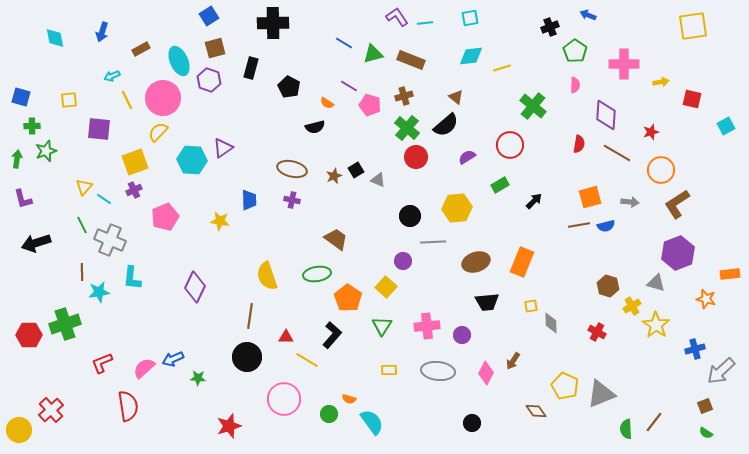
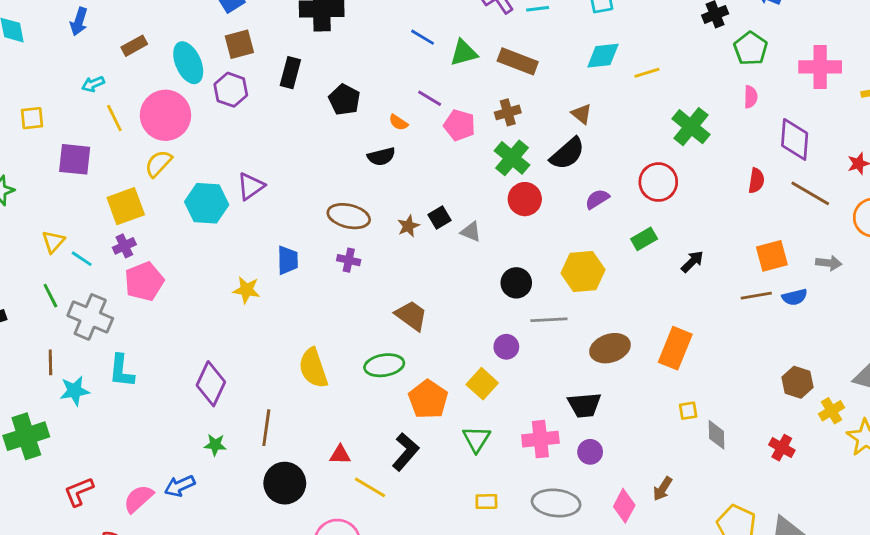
pink pentagon: (165, 217) -> (144, 281), moved
black trapezoid: (487, 302) -> (584, 405), moved
brown line: (250, 316) -> (266, 428), moved
green star: (198, 378) -> (215, 445), moved

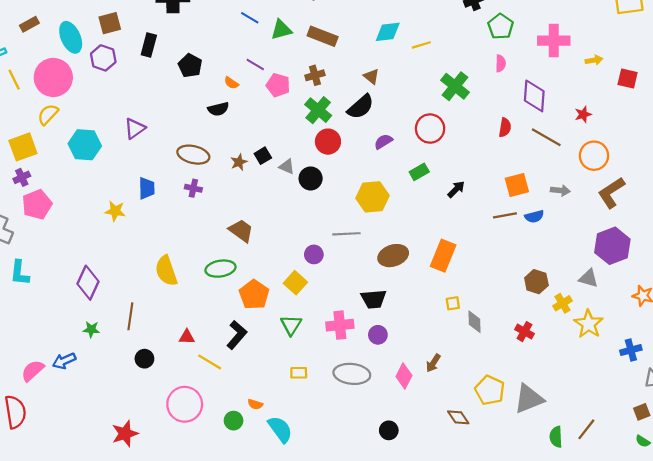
purple triangle: (251, 186) -> (135, 129), moved
black circle: (516, 283) -> (311, 178), moved
black circle: (285, 483) -> (144, 359), size x0.6

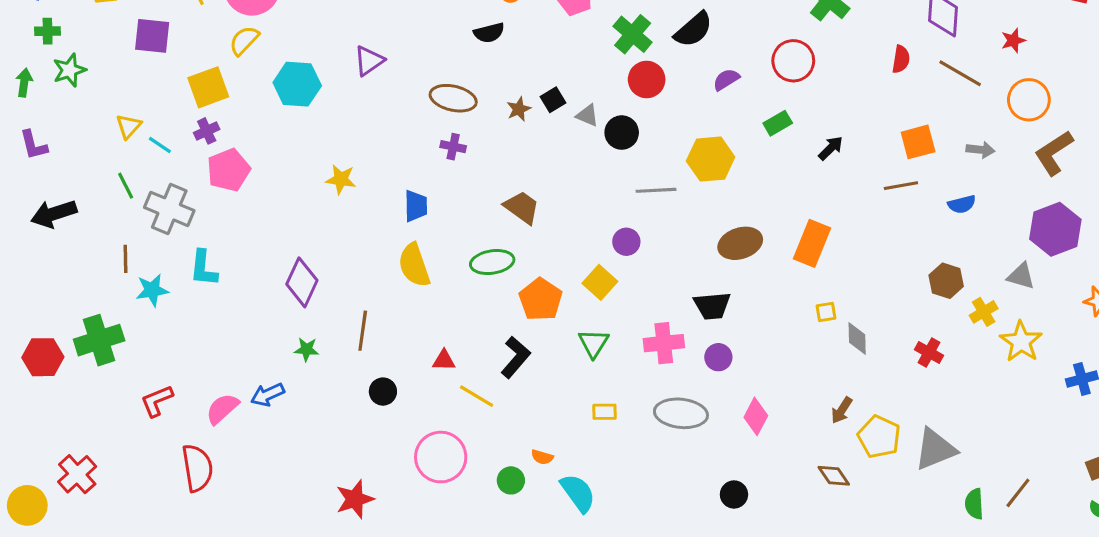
blue trapezoid: (147, 188) -> (416, 206), moved
blue semicircle: (534, 216) -> (962, 204), moved
gray line: (346, 234) -> (656, 190), moved
brown arrow: (433, 363) -> (842, 410), moved

